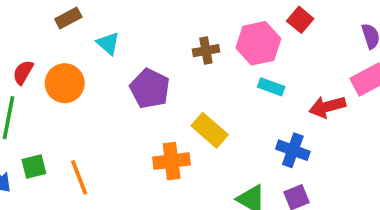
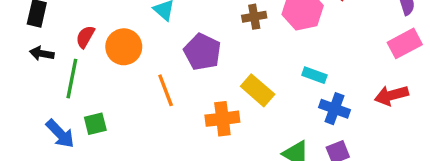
cyan rectangle: (271, 87) -> (314, 75), moved
red arrow: (327, 107) -> (391, 95), moved
orange line: (79, 177) -> (166, 90), moved

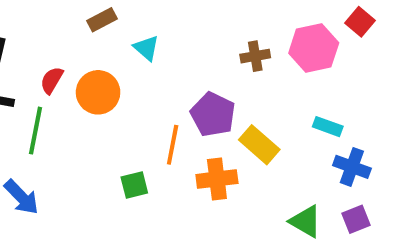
purple pentagon: (202, 52) -> (213, 114), moved
orange line: (166, 90) -> (173, 145), moved, turned 32
green square: (95, 124) -> (134, 185), moved

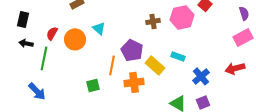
cyan triangle: (146, 48) -> (99, 28), moved
cyan rectangle: (328, 127) -> (178, 56), moved
blue cross: (352, 167) -> (201, 76), turned 30

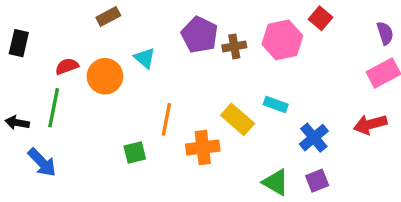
red semicircle: (52, 33) -> (67, 66), turned 40
black arrow: (26, 43) -> (17, 123), moved
purple pentagon: (132, 50) -> (199, 35), moved

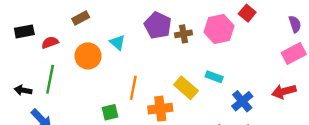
brown rectangle: (108, 17) -> (81, 18), moved
black rectangle: (19, 43) -> (24, 31), turned 66
red semicircle: (67, 66) -> (50, 42), moved

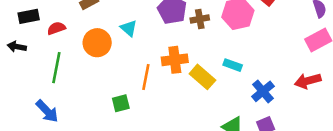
black arrow: (23, 90) -> (17, 47), moved
orange cross: (160, 109) -> (175, 60), moved

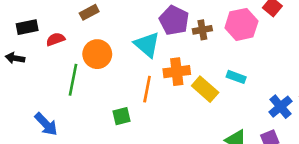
cyan triangle: (129, 28) -> (147, 45), moved, size x1.5
green line: (56, 68) -> (73, 80), moved
blue cross: (263, 91) -> (280, 107), moved

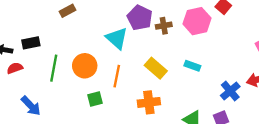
black rectangle: (27, 27) -> (31, 43), moved
red semicircle: (55, 39) -> (15, 68), moved
orange circle: (97, 54) -> (85, 66), moved
orange cross: (177, 72) -> (149, 102), moved
yellow rectangle: (205, 89) -> (156, 68), moved

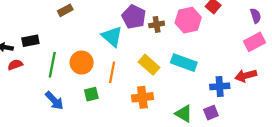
cyan rectangle: (192, 66) -> (184, 63), size x1.6
blue cross: (230, 91) -> (220, 86), turned 36
blue arrow: (31, 106) -> (54, 101), moved

